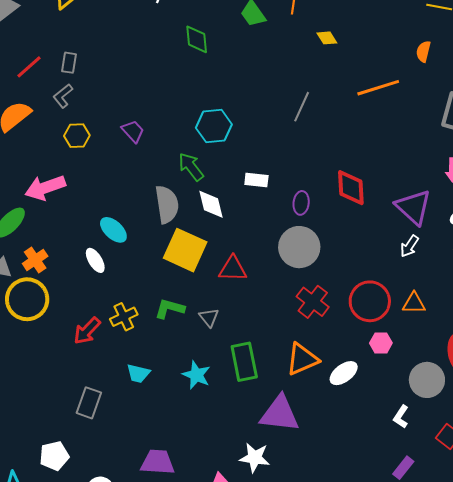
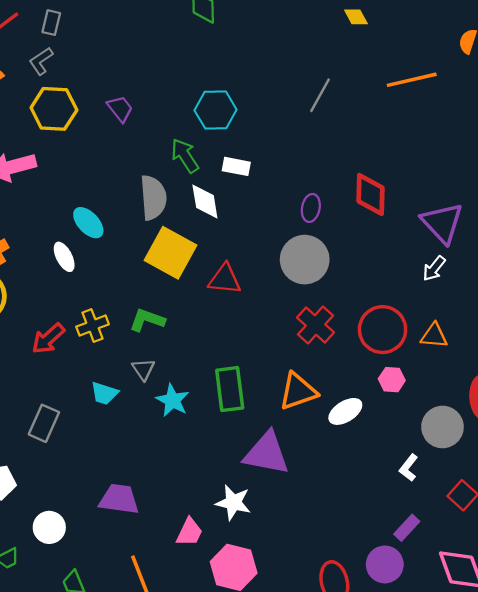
yellow hexagon: (77, 136) -> (54, 109), size x1.5
white rectangle: (256, 180) -> (236, 166), moved
gray triangle: (209, 318) -> (143, 369), moved

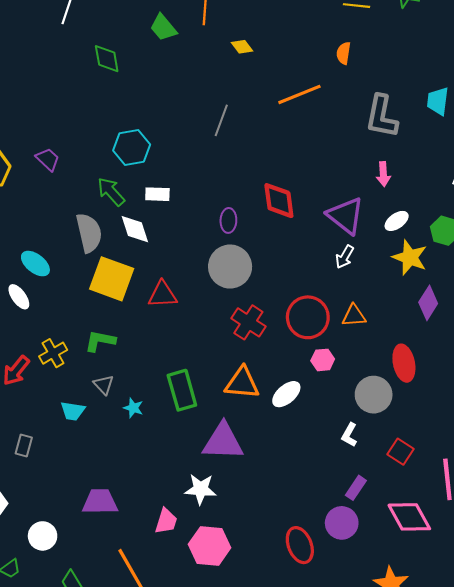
orange triangle: (298, 391) -> (242, 383), turned 33
cyan star: (172, 400) -> (133, 408), size x0.7
gray rectangle: (44, 423) -> (24, 445), size x0.7

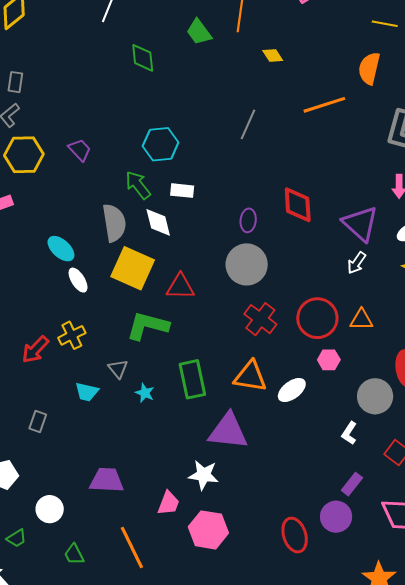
orange semicircle: (344, 53) -> (369, 68), size x1.5
white ellipse: (19, 297) -> (78, 280), moved
green L-shape: (100, 341) -> (148, 326), moved, size x1.4

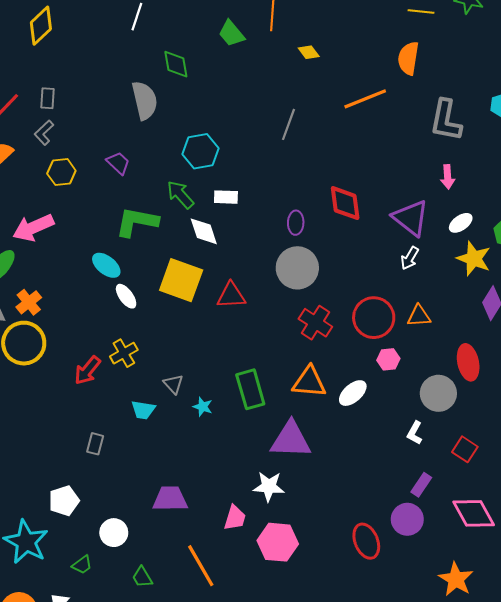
yellow hexagon: (24, 155) -> (61, 172), size x0.7
gray semicircle: (114, 223) -> (145, 100), moved
green L-shape: (148, 326) -> (137, 222), moved

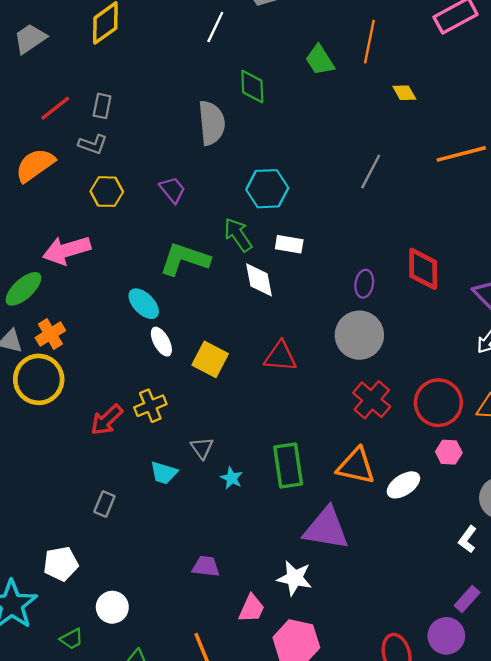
gray L-shape: (44, 133) -> (93, 144), turned -125
yellow square: (181, 280) -> (210, 359), moved, size x0.7
purple trapezoid: (170, 499) -> (206, 566), moved, size x0.7

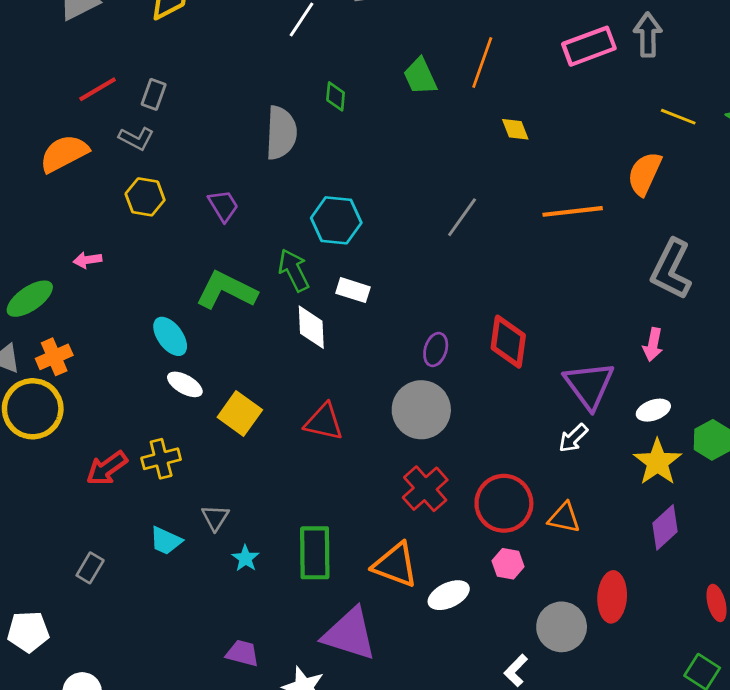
green diamond: (252, 86) -> (336, 96), size x0.7
pink arrow: (67, 250) -> (88, 260), size x0.5
white ellipse: (161, 342) -> (185, 384), turned -40
purple trapezoid: (206, 566) -> (242, 653), moved

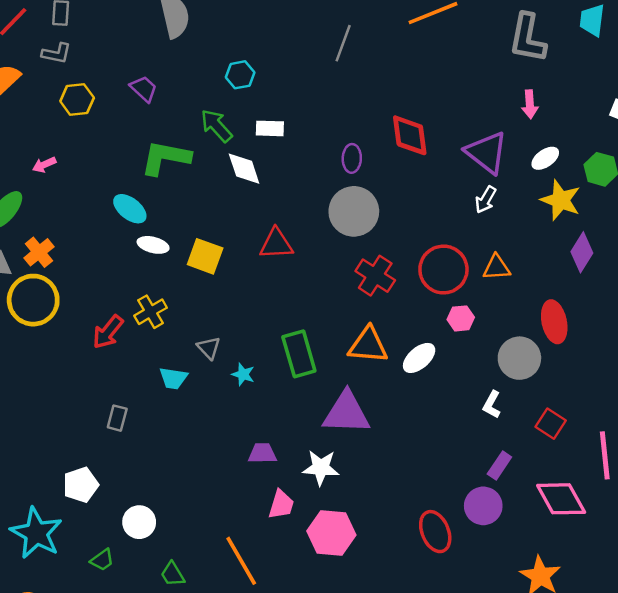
cyan hexagon: (336, 220) -> (240, 75), size x0.7

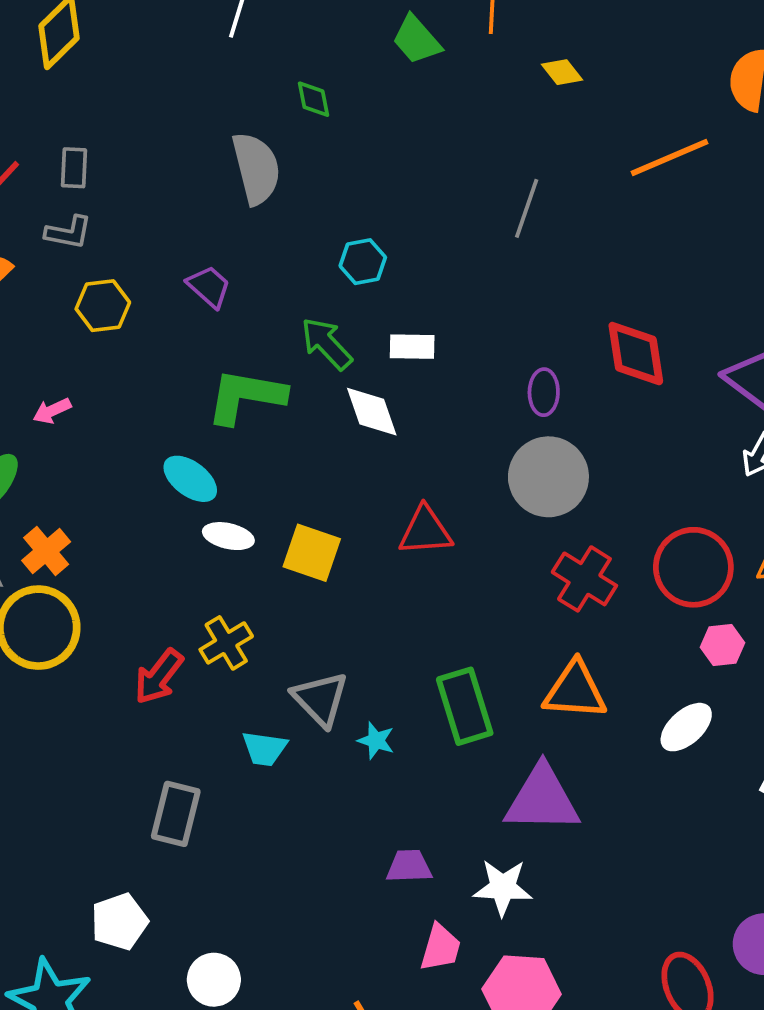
gray triangle: (209, 348) -> (320, 699), size x1.5
white ellipse: (419, 358) -> (686, 727), moved
gray rectangle: (117, 418) -> (176, 814), size x1.5

